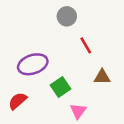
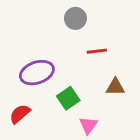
red line: (86, 45) -> (97, 51), turned -66

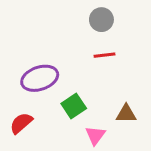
gray circle: (75, 18) -> (101, 20), moved
brown triangle: (115, 87) -> (126, 114), moved

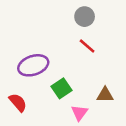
red line: (105, 55) -> (87, 46), turned 48
red semicircle: (21, 123) -> (18, 102), turned 90

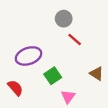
gray circle: (85, 17) -> (64, 19), moved
brown triangle: (105, 95) -> (97, 74), moved, turned 32

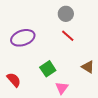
gray circle: (64, 19) -> (66, 14), moved
purple ellipse: (29, 56) -> (23, 38), moved

